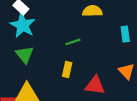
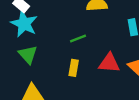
red triangle: (95, 85) -> (109, 63), moved

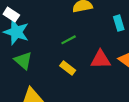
yellow rectangle: (74, 68) -> (68, 68), turned -56

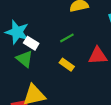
white rectangle: (11, 15) -> (31, 43), moved

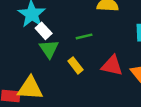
green triangle: (25, 59) -> (49, 49), moved

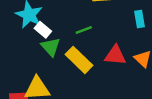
yellow rectangle: (75, 65) -> (79, 60), size x1.6

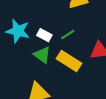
white rectangle: (43, 30) -> (44, 35), moved

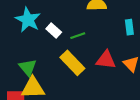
green triangle: (42, 55) -> (28, 67), moved

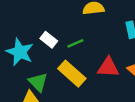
cyan star: (28, 20) -> (20, 52), moved
green triangle: (28, 67) -> (38, 82), moved

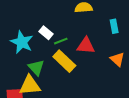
green line: (75, 43) -> (61, 41), moved
red triangle: (108, 67) -> (86, 46), moved

